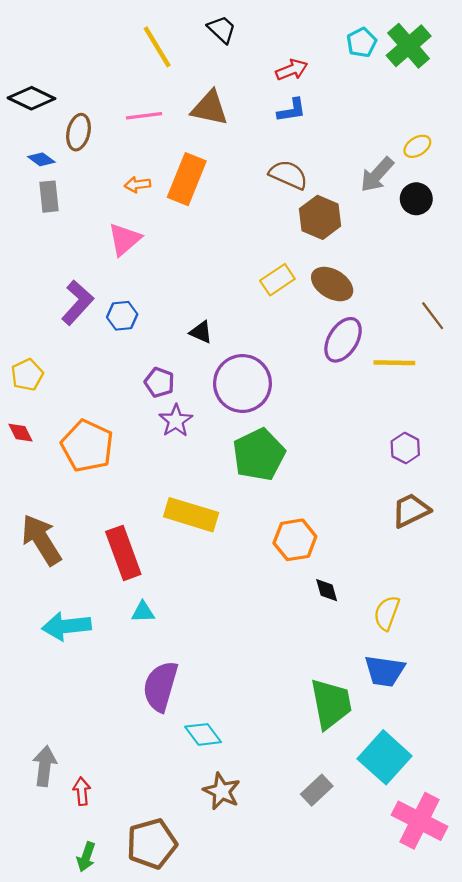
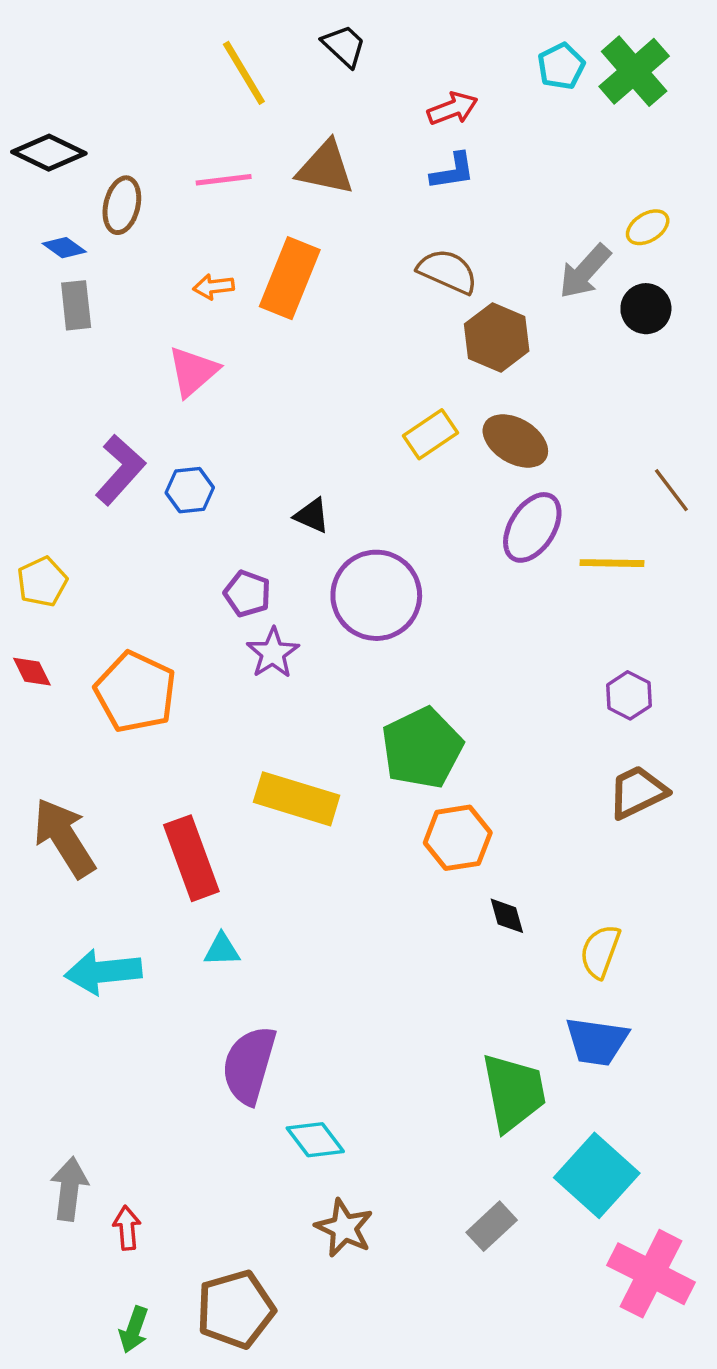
green pentagon: (259, 455) -> (422, 748), moved

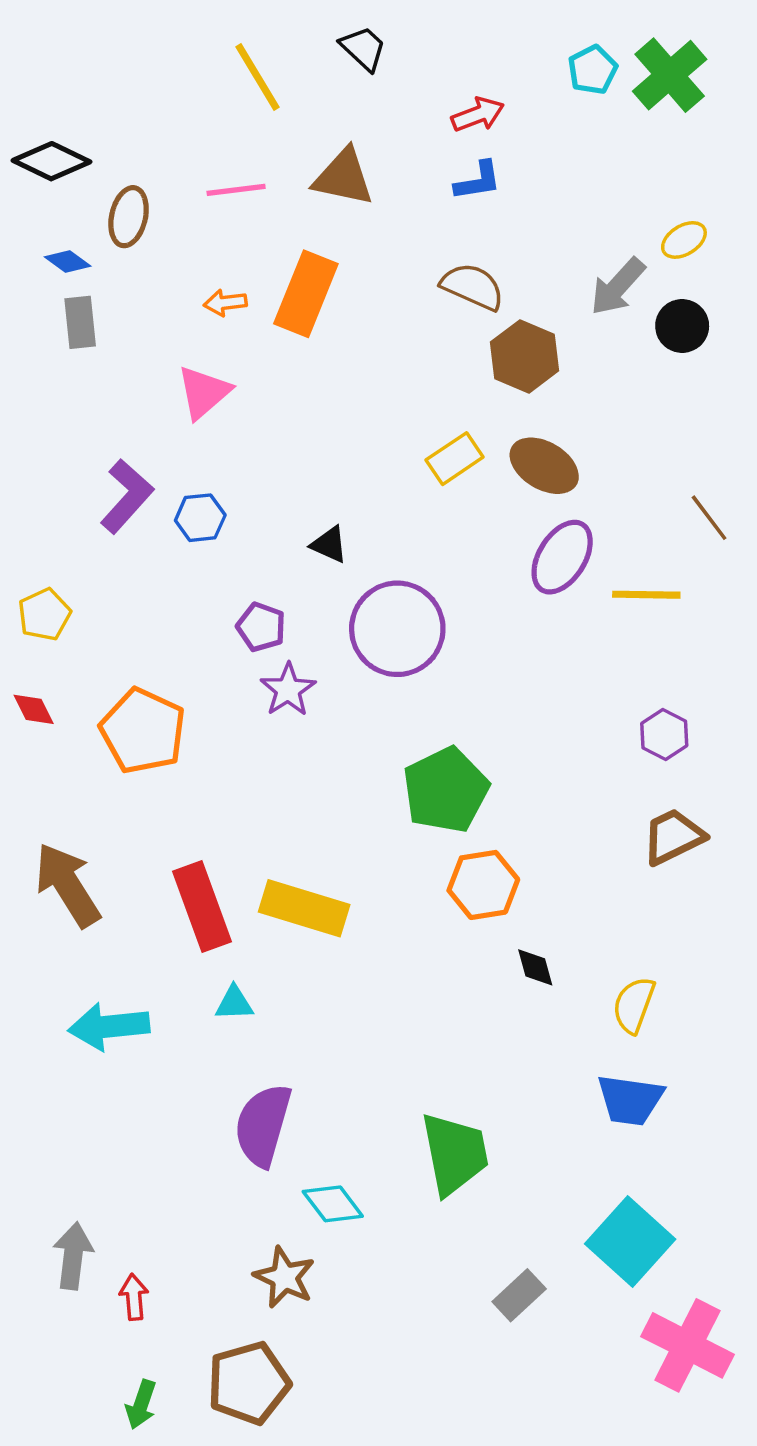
yellow rectangle: (297, 799) -> (304, 908), moved
green trapezoid: (514, 1092) -> (455, 1154), moved
brown star: (344, 1228) -> (284, 1277), moved

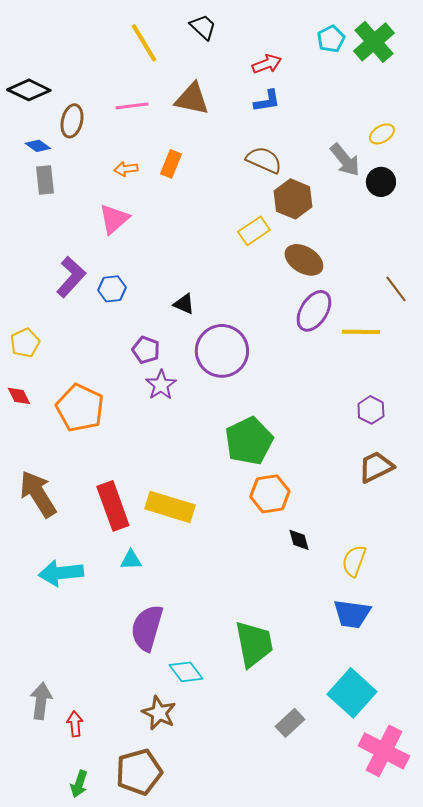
gray arrow: (618, 287) -> (345, 160), turned -81
orange rectangle: (306, 294) -> (171, 164), size x0.6
yellow rectangle: (455, 459) -> (254, 231), moved

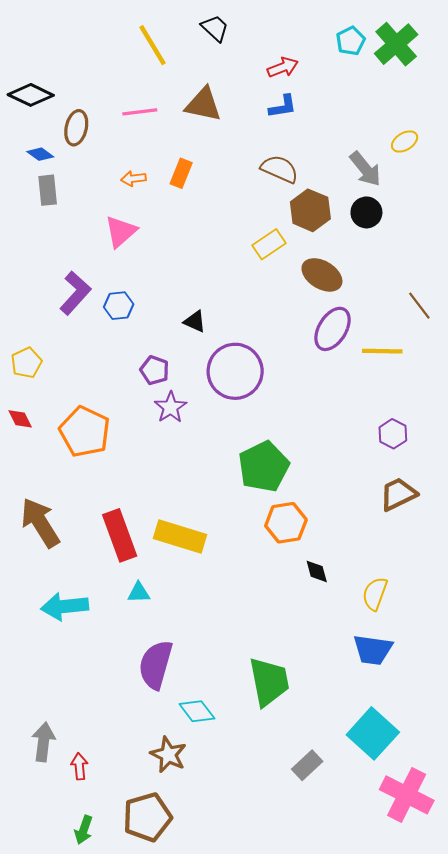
black circle: (381, 182) -> (366, 212), moved

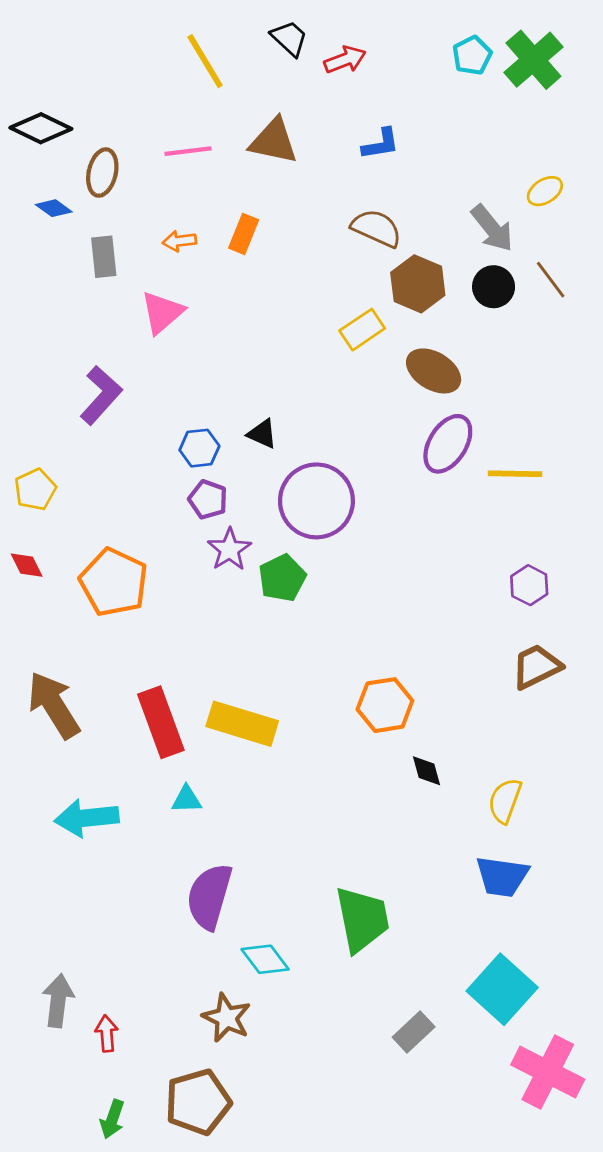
red arrow: (283, 67) -> (345, 60), moved
gray rectangle: (48, 190) -> (104, 257), moved
blue hexagon: (119, 306) -> (199, 448), moved
brown line: (419, 306) -> (551, 280), moved
green pentagon: (264, 467) -> (282, 578), moved, size x0.7

